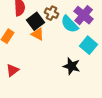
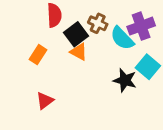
purple cross: (84, 15) -> (141, 26), turned 30
black star: (72, 66) -> (125, 80), moved

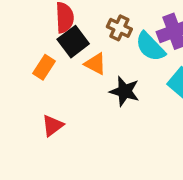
black square: (76, 34) -> (73, 42), moved
black star: (125, 80) -> (125, 91), moved

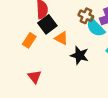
brown cross: (119, 28) -> (86, 16), moved
red triangle: (53, 126) -> (35, 77), turned -32

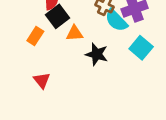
orange triangle: (61, 38) -> (74, 33), turned -32

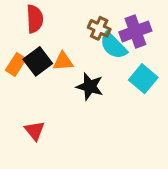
black square: (58, 16) -> (38, 61), moved
red triangle: (42, 80) -> (35, 131), moved

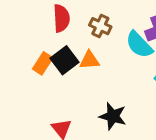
brown cross: (99, 28) -> (100, 26), moved
black star: (90, 87) -> (113, 116), moved

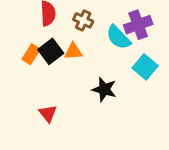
black star: (113, 116) -> (104, 89), moved

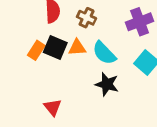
cyan semicircle: (118, 37) -> (104, 53), moved
black square: (51, 51) -> (55, 48), turned -30

